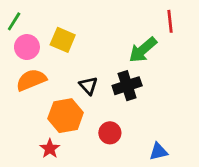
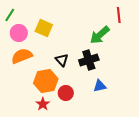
red circle: (110, 133) -> (66, 93), moved
red star: (50, 149) -> (43, 104), moved
blue triangle: (159, 151) -> (100, 86), moved

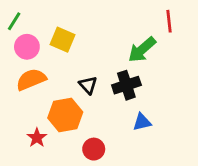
red circle: (66, 93) -> (94, 149), moved
red star: (43, 104) -> (37, 138), moved

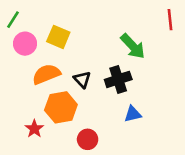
red line: (169, 21) -> (170, 20), moved
green arrow: (142, 50) -> (133, 46), turned -92
orange semicircle: (31, 79) -> (46, 74), moved

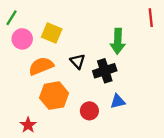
green arrow: (133, 46) -> (118, 41), turned 45
black triangle: (82, 79) -> (78, 61), moved
red star: (34, 129) -> (28, 125), moved
red circle: (88, 139) -> (89, 111), moved

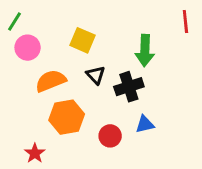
yellow square: (52, 33) -> (83, 40), moved

